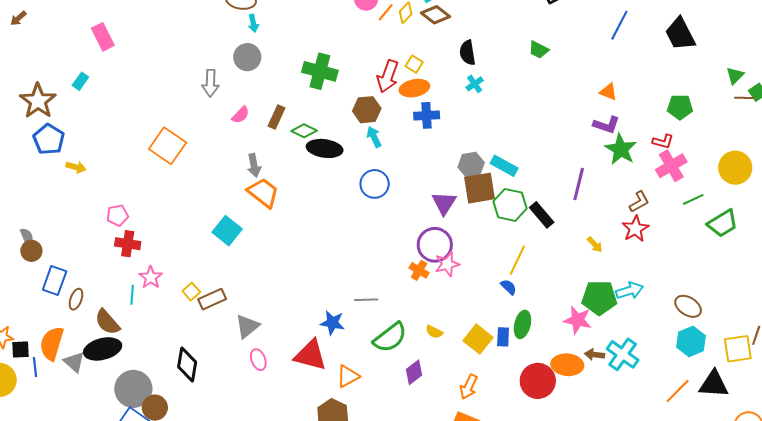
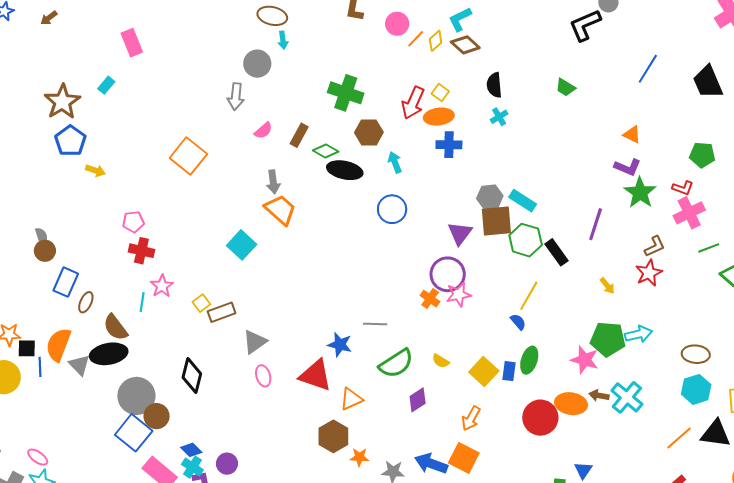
gray circle: (247, 57) -> (257, 64), moved
brown hexagon: (367, 110) -> (369, 132), moved
brown ellipse: (688, 306) -> (696, 354), turned -32

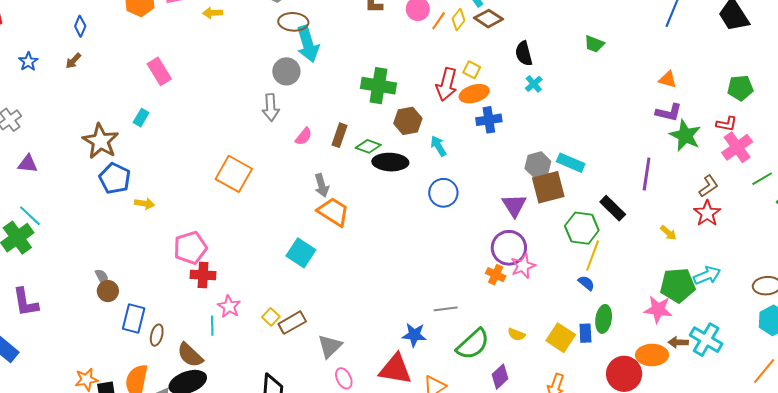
cyan arrow: (283, 40) -> (308, 44), size x2.0
pink pentagon: (133, 222) -> (190, 248), size x1.5
green hexagon: (526, 240) -> (582, 228), moved

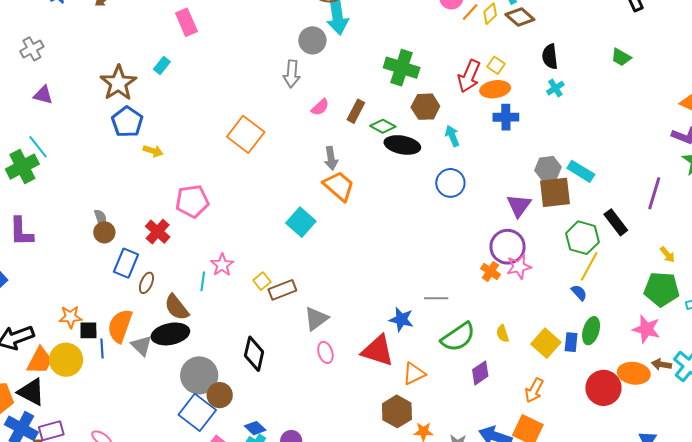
red cross: (203, 275) -> (158, 232), moved, turned 30
green pentagon: (678, 285) -> (662, 289), moved
yellow semicircle: (516, 334) -> (503, 334), turned 42

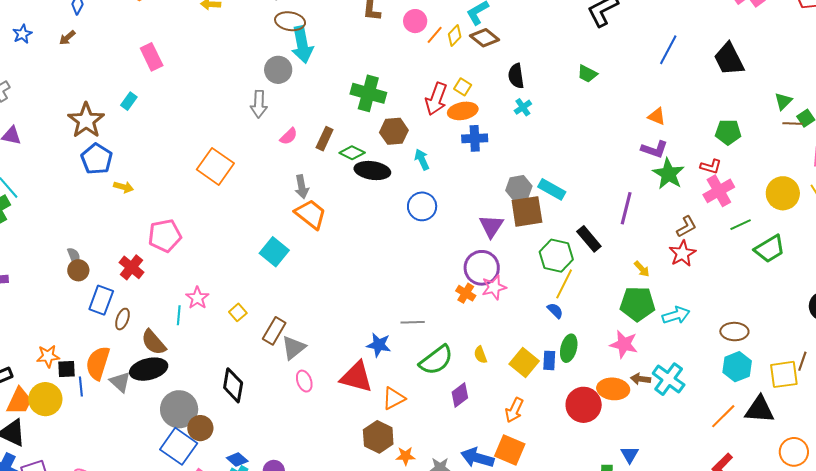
brown rectangle: (282, 290) -> (274, 331), moved, turned -36

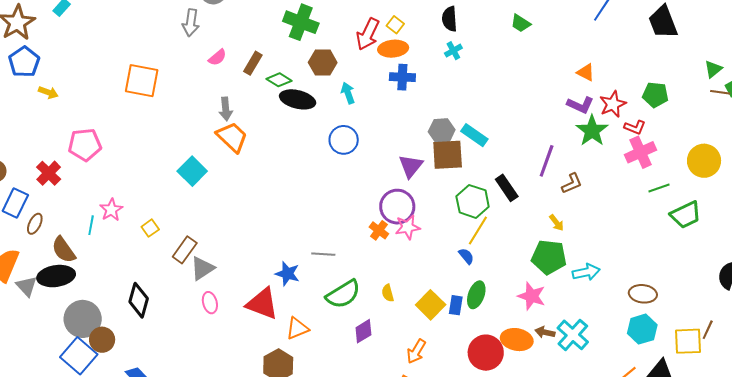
orange square: (215, 166) -> (142, 81), turned -30
brown L-shape: (686, 227) -> (572, 183), moved
red star: (682, 253) -> (613, 104), moved

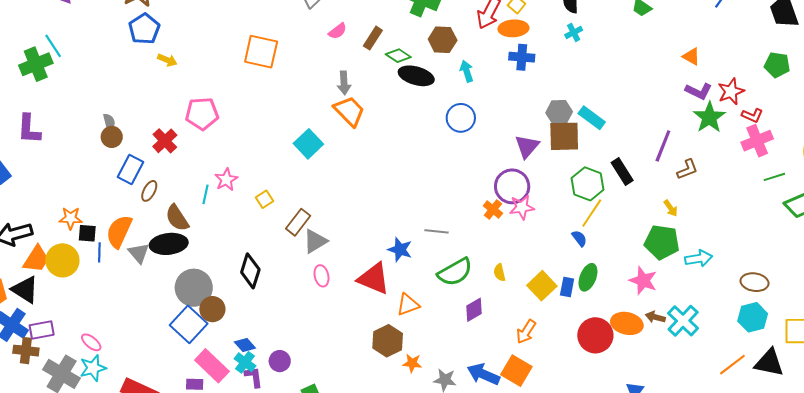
orange triangle: (586, 72) -> (691, 56), moved
green pentagon: (655, 95) -> (777, 65), moved

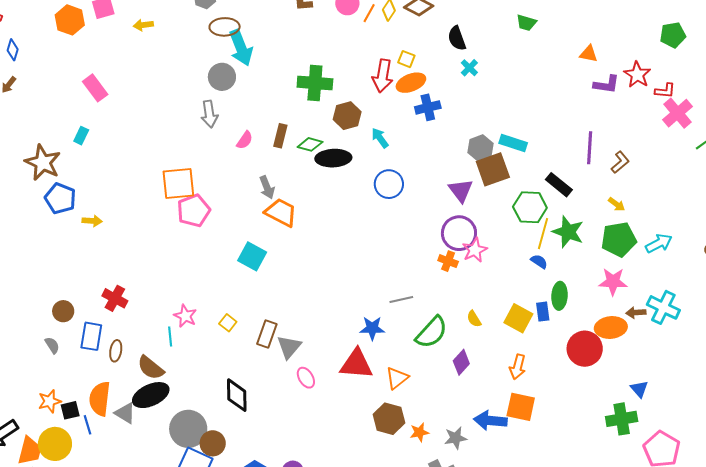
pink pentagon: (202, 114) -> (194, 211), moved
green star: (709, 117) -> (568, 232), moved
gray semicircle: (109, 122) -> (52, 345), moved

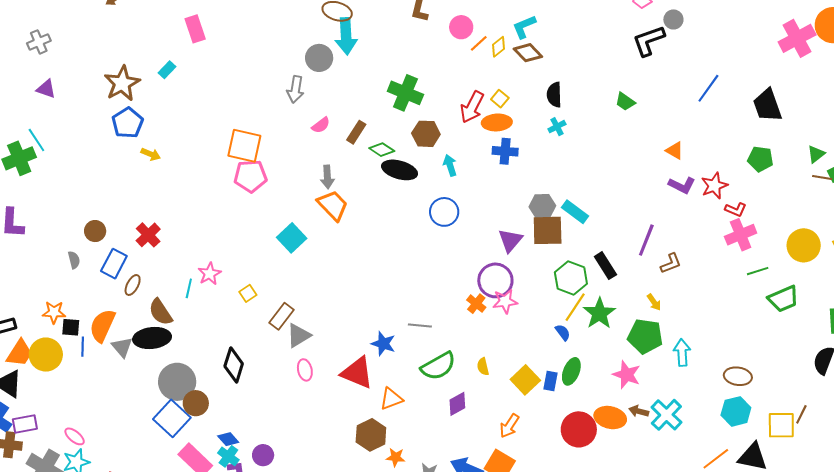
cyan arrow: (659, 243) -> (682, 353), turned -84

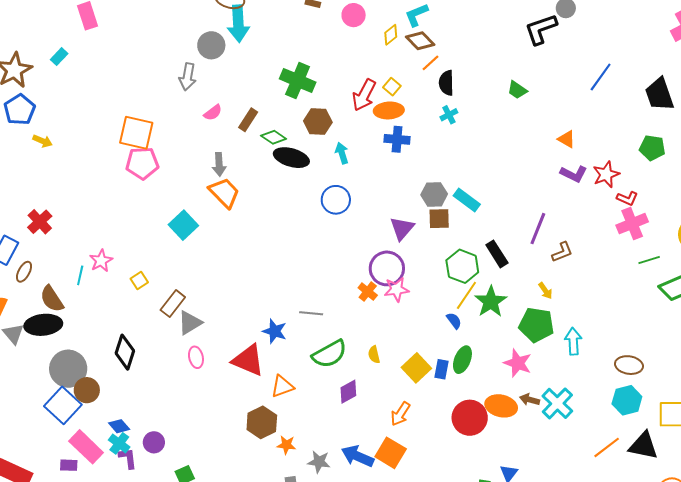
orange line: (479, 43) -> (431, 63), moved
brown square: (548, 230) -> (439, 219), size x0.7

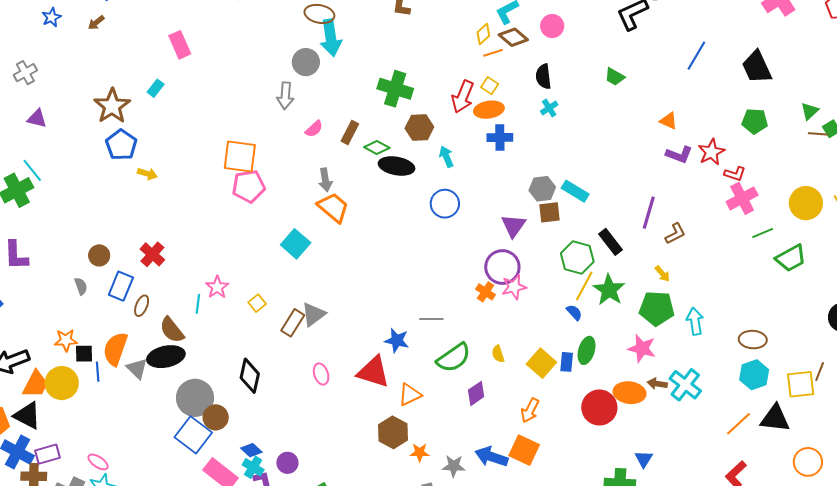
pink circle: (354, 15) -> (552, 26), moved
orange line: (431, 63) -> (493, 53), moved, turned 30
gray triangle: (190, 323) -> (313, 314), moved

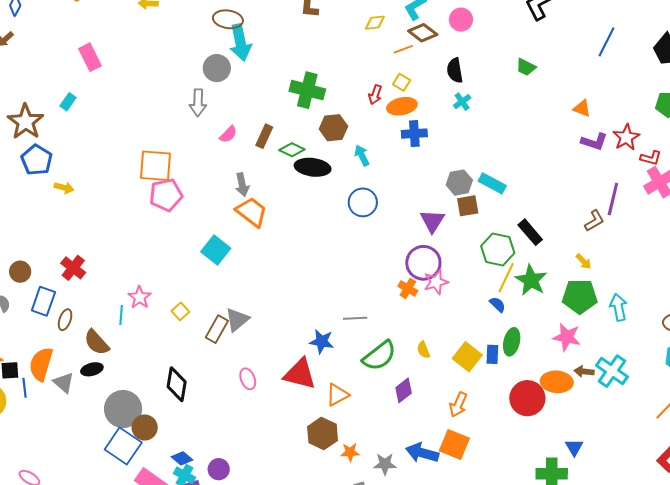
yellow diamond: (483, 34) -> (375, 23), moved, turned 40
red arrow: (463, 97) -> (375, 95), size x0.6
purple line: (649, 213) -> (613, 199), moved
black ellipse: (166, 357) -> (92, 369), size x0.6

